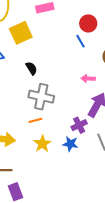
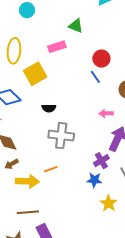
black semicircle: (31, 68) -> (49, 108), turned 128
orange line: (35, 120) -> (51, 169), moved
yellow star: (42, 144) -> (109, 203), moved

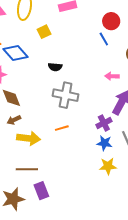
yellow square: (35, 74) -> (44, 32), size x0.6
orange line: (51, 169) -> (62, 128), moved
blue star: (94, 180) -> (104, 143), moved
yellow star: (109, 203) -> (108, 166), turned 30

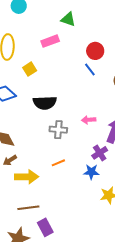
black semicircle: (55, 67) -> (45, 103), size x1.6
pink arrow: (112, 76) -> (89, 120), moved
gray cross: (66, 95) -> (58, 130), size x0.7
blue star: (104, 143) -> (91, 172), moved

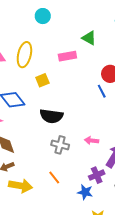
orange line: (58, 163) -> (54, 178), turned 64

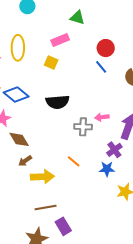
yellow square: (42, 80) -> (51, 62), moved, turned -32
gray cross: (60, 145) -> (83, 127), moved

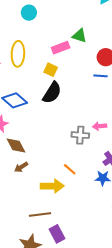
green triangle: (77, 18) -> (79, 36), moved
blue line: (101, 67) -> (101, 76), turned -48
black semicircle: (57, 102) -> (52, 93), moved, turned -55
yellow arrow: (42, 177) -> (52, 186), moved

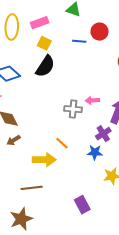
pink rectangle: (61, 48) -> (40, 23), moved
blue line: (101, 76) -> (79, 41), moved
purple rectangle: (57, 234) -> (82, 205), moved

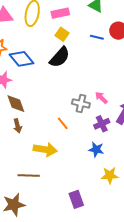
pink arrow: (92, 100) -> (101, 98), turned 40
purple cross: (103, 134) -> (102, 124), moved
brown arrow: (13, 140) -> (18, 126), turned -80
orange line: (62, 143) -> (63, 123), moved

